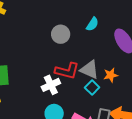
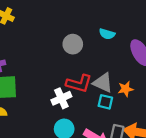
cyan semicircle: (92, 24) -> (107, 34), turned 72
cyan square: (92, 87) -> (105, 102), turned -32

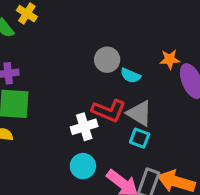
cyan semicircle: (107, 34) -> (130, 76), moved
orange star: (126, 89) -> (170, 59), moved

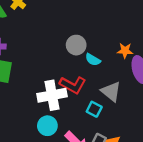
gray triangle: (139, 113) -> (111, 92), moved
white cross: (84, 127) -> (52, 95), size x1.4

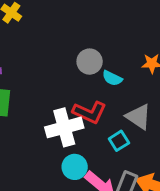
cyan square: (94, 109) -> (119, 141), turned 35
cyan circle: (47, 126) -> (75, 167), moved

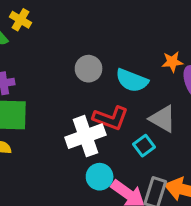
gray circle: (90, 62) -> (89, 69), moved
cyan semicircle: (112, 78) -> (132, 80), size x1.5

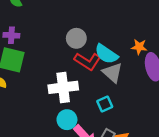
red L-shape: (111, 118) -> (88, 61), moved
gray triangle: (163, 119) -> (112, 73), moved

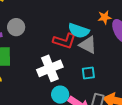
gray circle: (76, 38) -> (16, 27), moved
cyan square: (105, 104) -> (88, 73), turned 32

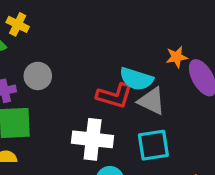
white cross: (50, 68) -> (93, 139), turned 30
cyan square: (88, 73) -> (153, 145), size x1.5

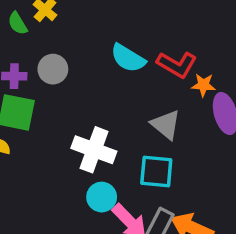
cyan semicircle: (136, 79) -> (128, 58), moved
red L-shape: (114, 96) -> (177, 64), moved

